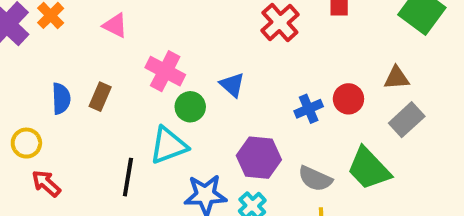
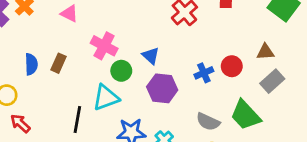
purple hexagon: (259, 158) -> (162, 88), moved

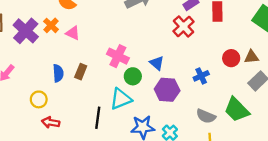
pink triangle: (69, 14) -> (73, 33), moved
red circle: (232, 66) -> (231, 58), moved
red arrow: (20, 123) -> (51, 122), turned -30

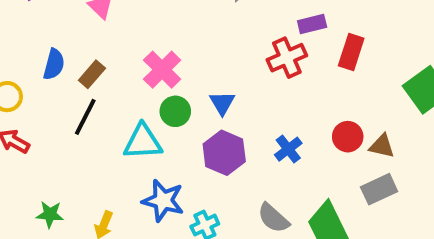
blue cross: (201, 76) -> (288, 149), turned -32
black line: (98, 118) -> (85, 117), moved

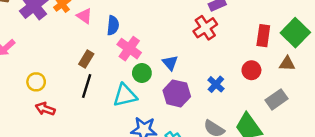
red rectangle: (351, 52) -> (263, 36), moved
blue semicircle: (54, 64) -> (113, 25), moved
brown triangle: (382, 146) -> (287, 64), moved

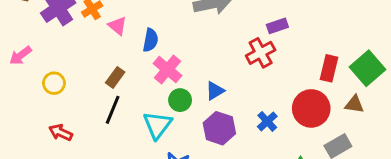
blue triangle: (170, 63) -> (215, 91), turned 35
red circle: (251, 70) -> (311, 108), size x1.6
yellow circle: (36, 82) -> (54, 83), moved
cyan triangle: (125, 95) -> (157, 125), turned -45

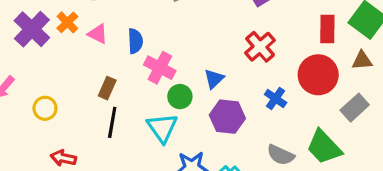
red cross: (261, 53) -> (260, 47), moved

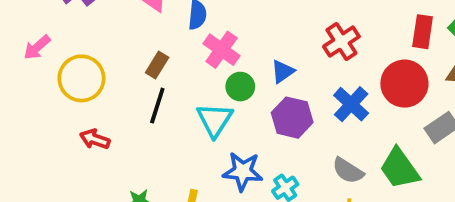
blue cross: (276, 98) -> (351, 104), size x1.4
yellow circle: (45, 108) -> (81, 78), size x1.6

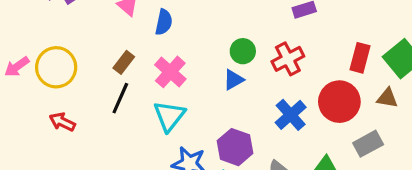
pink arrow: (37, 47) -> (17, 67), moved
pink cross: (222, 50) -> (170, 72), moved
green circle: (240, 87) -> (243, 51), moved
purple hexagon: (292, 118) -> (235, 147), moved

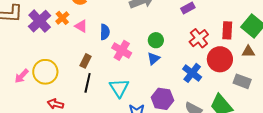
red cross: (288, 59) -> (199, 38), moved
pink cross: (170, 72) -> (122, 50), moved
gray rectangle: (368, 144) -> (242, 81), turned 60

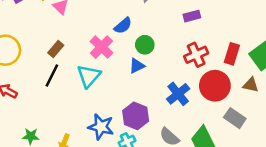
blue semicircle: (105, 32) -> (123, 26), moved, turned 35
cyan triangle: (119, 88) -> (89, 76), moved

